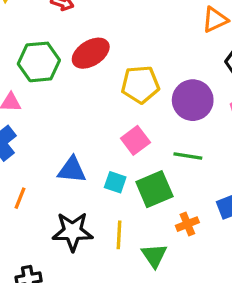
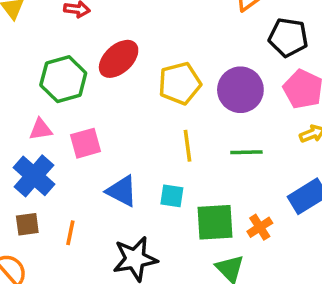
pink square: (135, 140) -> (85, 143), moved, turned 32
blue triangle: (72, 170) -> (122, 191), turned 32
green square: (154, 189) -> (215, 222), moved, turned 30
yellow line: (119, 235) -> (187, 146), moved

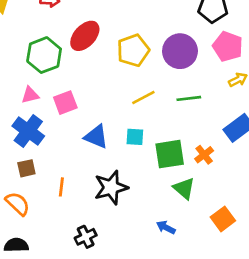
yellow line: (187, 146) -> (143, 97), turned 75
orange line: (70, 233) -> (61, 187), moved

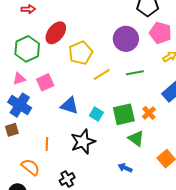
yellow pentagon: (133, 50) -> (81, 53), moved
cyan square: (135, 137) -> (96, 114), moved, turned 32
brown square: (26, 168) -> (12, 130), moved
orange semicircle: (18, 204) -> (31, 167), moved

